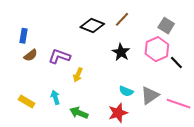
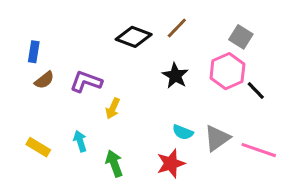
green arrow: (79, 113) -> (114, 163), turned 48

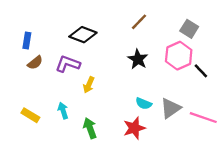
black diamond: (134, 37) -> (83, 35), moved

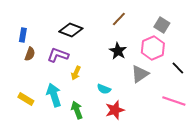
brown semicircle: (35, 63) -> (30, 54), turned -32
black line: (201, 71) -> (178, 68), moved
cyan semicircle: (144, 104) -> (104, 89), moved
gray triangle: (171, 108) -> (140, 74), moved
cyan arrow: (63, 111) -> (54, 95), size x1.6

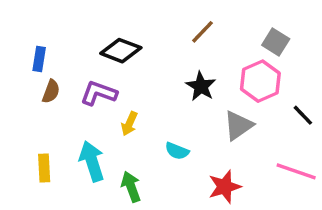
yellow rectangle: (26, 99) -> (44, 168), turned 56
red star: (115, 110) -> (225, 187), moved

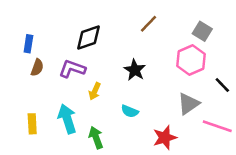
black diamond: (121, 51) -> (88, 37), turned -40
black star: (201, 86) -> (135, 70), moved
gray triangle: (238, 125) -> (189, 104), moved

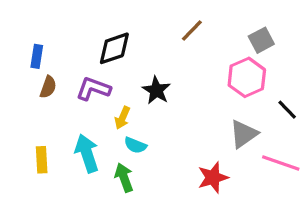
gray square: (202, 31) -> (261, 40), turned 30
black star: (135, 70) -> (156, 90), moved
cyan semicircle: (130, 111) -> (135, 145), moved

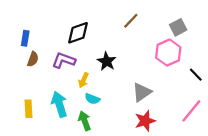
gray triangle: (244, 134) -> (142, 92), moved
pink line: (281, 163) -> (191, 111), turned -70

